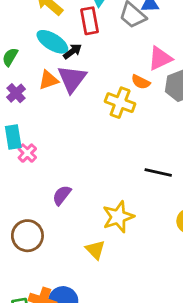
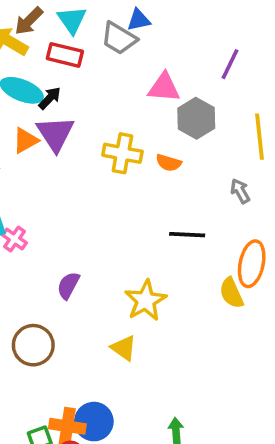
red rectangle: (90, 21) -> (65, 55), turned -56
pink triangle: (160, 58) -> (164, 87), turned 40
orange semicircle: (141, 82) -> (169, 163), moved

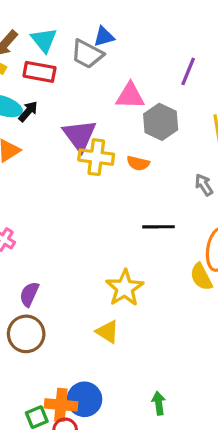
purple triangle: (55, 134) -> (80, 135), moved
purple semicircle: (68, 285) -> (29, 294), moved

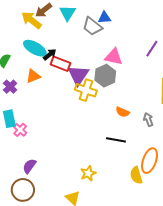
red rectangle: (39, 72) -> (61, 64), moved
gray hexagon: (161, 122) -> (105, 76), moved
orange semicircle: (138, 163) -> (123, 112), moved
yellow star: (125, 288) -> (88, 173), size x0.7

